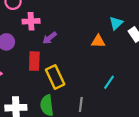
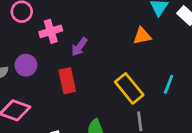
yellow rectangle: (55, 77) -> (129, 88), moved

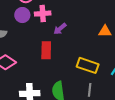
purple circle: (26, 65) -> (22, 15), moved
yellow rectangle: (129, 88) -> (88, 65), turned -45

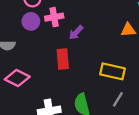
gray line: (90, 90) -> (118, 99), turned 32

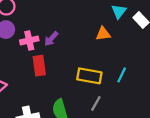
pink cross: (54, 17) -> (29, 40), moved

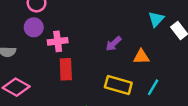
orange triangle: (103, 34) -> (141, 57), moved
purple arrow: (51, 39) -> (114, 44), moved

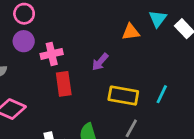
purple arrow: (114, 44) -> (100, 62), moved
orange triangle: (141, 57) -> (131, 32), moved

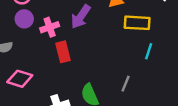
purple arrow: (100, 62) -> (81, 17), moved, size x1.5
yellow rectangle: (123, 96) -> (137, 23), moved

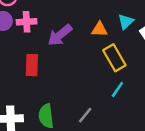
yellow rectangle: (137, 23) -> (114, 58), turned 40
pink cross: (50, 27) -> (27, 22), moved

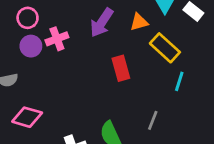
purple arrow: (60, 35) -> (102, 23), moved
red rectangle: (32, 65) -> (121, 68), moved

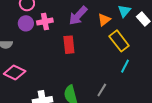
orange triangle: (139, 22) -> (104, 20), turned -32
red rectangle: (121, 68) -> (69, 45), moved

